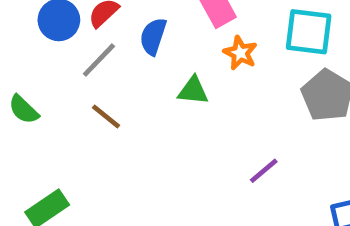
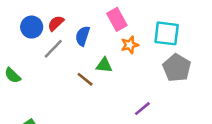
orange star: (240, 53) -> (130, 45), turned 30
brown line: (106, 117) -> (85, 79), moved

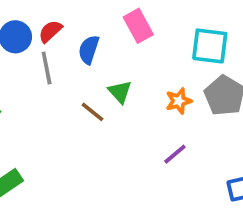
orange star: (130, 45) -> (179, 101), moved
gray line: (53, 49) -> (47, 68), turned -55
green triangle: (104, 65) -> (120, 92), turned 42

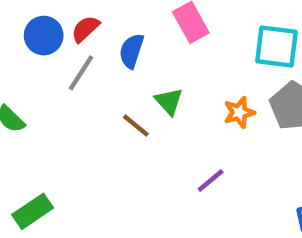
gray line: (47, 68) -> (81, 73), turned 44
purple line: (175, 154) -> (211, 181), moved

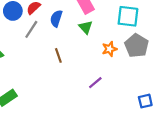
green triangle: (169, 101) -> (86, 27), moved
brown line: (136, 126) -> (58, 55), turned 32

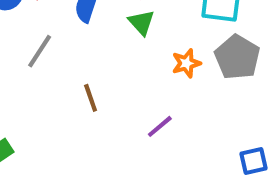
gray line: (31, 29) -> (40, 51), moved
brown line: (58, 55) -> (91, 98), moved

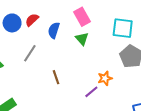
orange star: (186, 63) -> (105, 78), moved

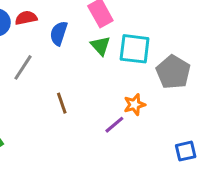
red semicircle: (32, 20) -> (26, 18), turned 32
cyan square: (123, 28) -> (135, 49), moved

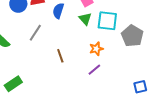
orange star: (135, 105) -> (96, 49), moved

